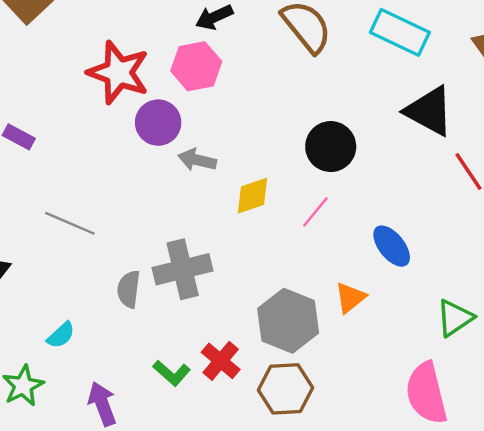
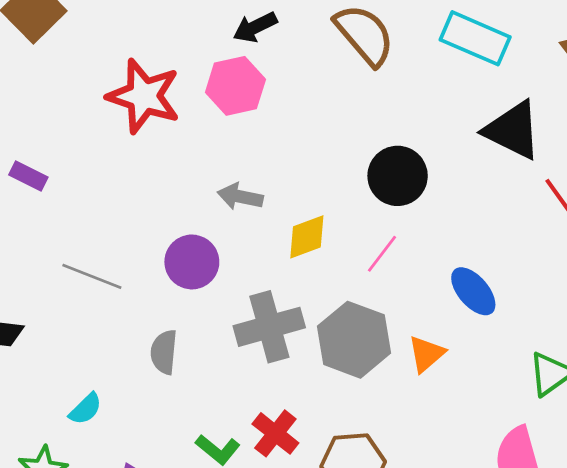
purple circle: (158, 123) -> (192, 262), moved
gray cross: (183, 269) -> (269, 327), moved
gray hexagon: (288, 321) -> (354, 340), moved

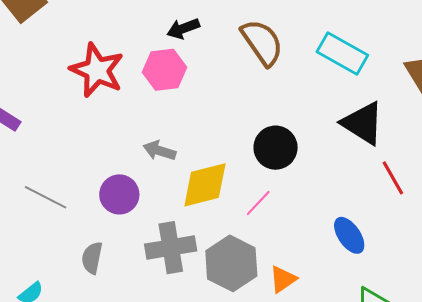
yellow diamond: (307, 237) -> (205, 185), size x1.5
blue ellipse: (473, 291) -> (349, 235), moved

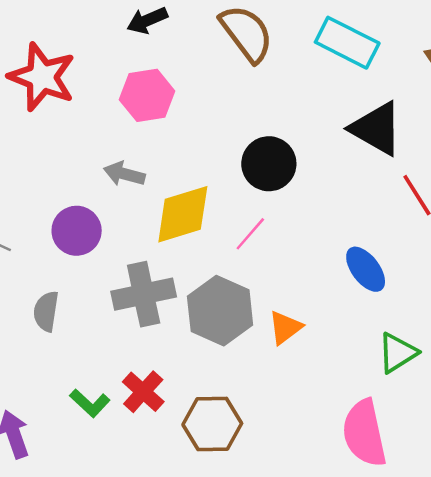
pink hexagon: (164, 70) -> (147, 95), moved

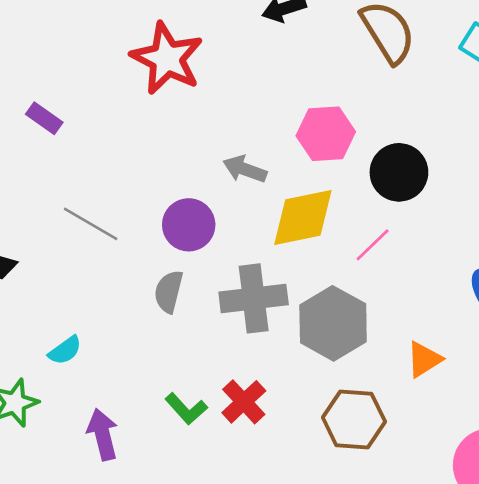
pink hexagon: (147, 95) -> (326, 134), moved
gray semicircle: (46, 311) -> (169, 292), moved
orange triangle: (285, 328) -> (424, 359), moved
brown hexagon: (212, 424) -> (354, 419), moved

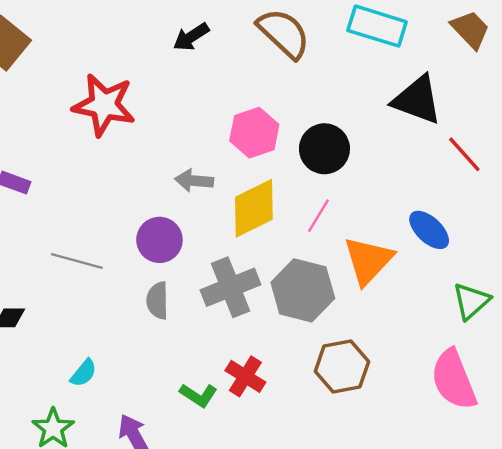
orange triangle: (424, 359) -> (368, 260), moved, size x1.6

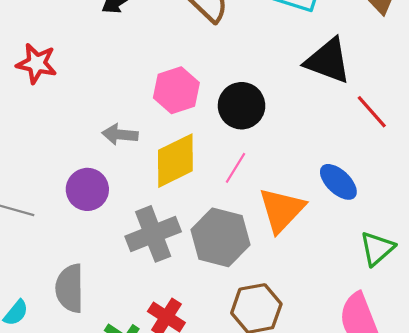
red star: (104, 105) -> (37, 63), size x0.7
gray semicircle: (157, 300) -> (70, 288), moved, size x1.4

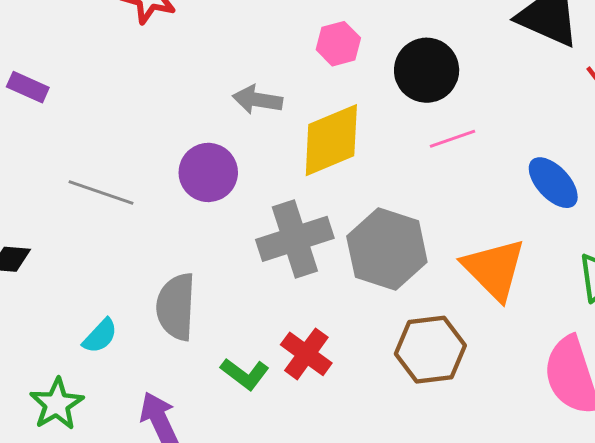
pink hexagon: (176, 90) -> (338, 44), size x0.7
pink line: (236, 168) -> (453, 139), moved, turned 36
orange triangle: (282, 210) -> (494, 269), moved, turned -32

